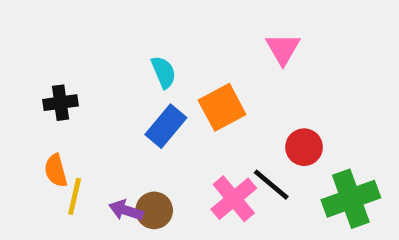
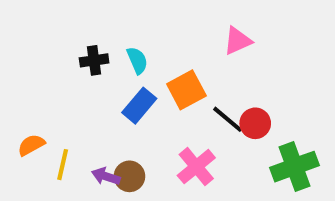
pink triangle: (283, 49) -> (238, 41), turned 36
black cross: (60, 103) -> (94, 60), moved
orange semicircle: (56, 171) -> (31, 145), moved, turned 76
black line: (271, 185) -> (228, 119), moved

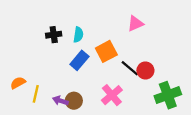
cyan semicircle: (137, 60) -> (78, 35), turned 32

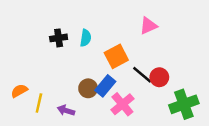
blue rectangle: (79, 60) -> (105, 86), moved
brown circle: (74, 101) -> (88, 88), moved

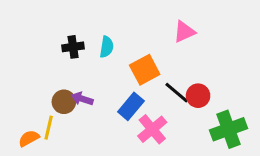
brown circle: (88, 88) -> (64, 102), moved
orange semicircle: (19, 91) -> (29, 138), moved
purple arrow: (66, 110) -> (82, 99), moved

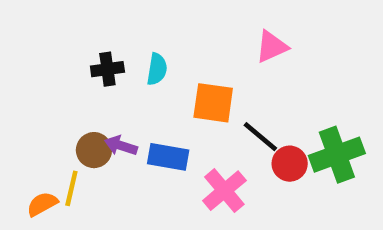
orange square: (145, 70) -> (213, 103), turned 36
red circle: (198, 96) -> (290, 164), moved
blue rectangle: (131, 106) -> (168, 157), moved, turned 60
green cross: (229, 129) -> (337, 155), moved

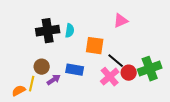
black cross: (107, 69) -> (48, 31), size x1.6
purple arrow: (121, 146) -> (54, 80), moved, turned 128
pink cross: (224, 191) -> (110, 77), moved

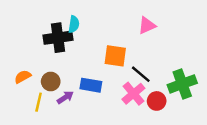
cyan semicircle: (70, 31) -> (74, 24), moved
red circle: (129, 73) -> (157, 101), moved
orange semicircle: (19, 91) -> (23, 77), moved

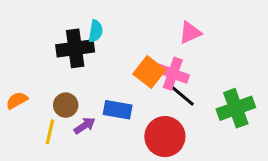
orange square: (115, 56) -> (149, 72), turned 30
orange semicircle: (23, 77) -> (17, 100), moved
pink cross: (133, 94) -> (173, 74), moved, turned -30
red circle: (157, 101) -> (165, 137), moved, size x1.6

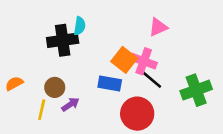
blue rectangle: (118, 110) -> (110, 83), moved

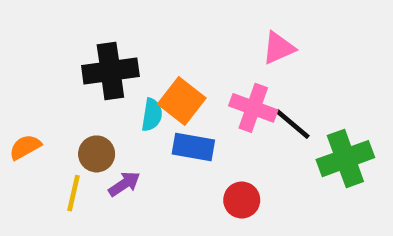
cyan semicircle: (80, 26) -> (152, 115), moved
orange square: (124, 60) -> (182, 101), moved
black line: (152, 80) -> (292, 124), moved
red circle: (137, 114) -> (242, 200), size x0.6

